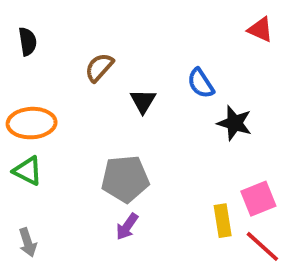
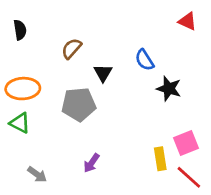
gray pentagon: (125, 179) -> (79, 104), moved
gray arrow: (28, 242) -> (37, 174), moved, turned -36

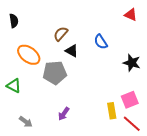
brown semicircle: (71, 48) -> (61, 34), moved
black triangle: (103, 73) -> (72, 51), turned -32
orange ellipse: (23, 89) -> (29, 55), moved, turned 40
black star: (169, 89) -> (132, 63), moved

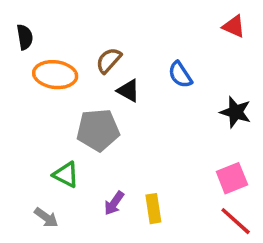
orange ellipse: (29, 55) -> (55, 75), moved, turned -30
green triangle: (14, 86) -> (66, 175), moved
yellow rectangle: (112, 111) -> (153, 209), moved

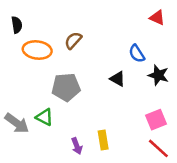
blue semicircle: (180, 75) -> (137, 54), moved
black triangle: (128, 91) -> (118, 79), moved
purple arrow: (114, 203) -> (77, 146), moved, turned -56
gray arrow: (46, 218) -> (17, 123), moved, size x1.5

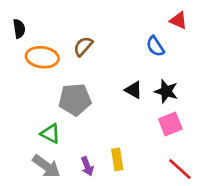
blue semicircle: (137, 54) -> (155, 46), moved
black star: (158, 75) -> (166, 91), moved
pink square: (156, 120) -> (170, 124), moved
gray arrow: (17, 123) -> (46, 166), moved

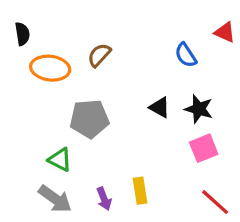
red triangle: (178, 20) -> (225, 32), moved

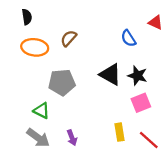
black semicircle: (22, 34) -> (27, 17), moved
black triangle: (160, 107) -> (110, 74), size x1.5
yellow rectangle: (140, 191) -> (119, 132), moved

